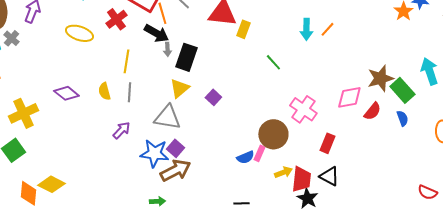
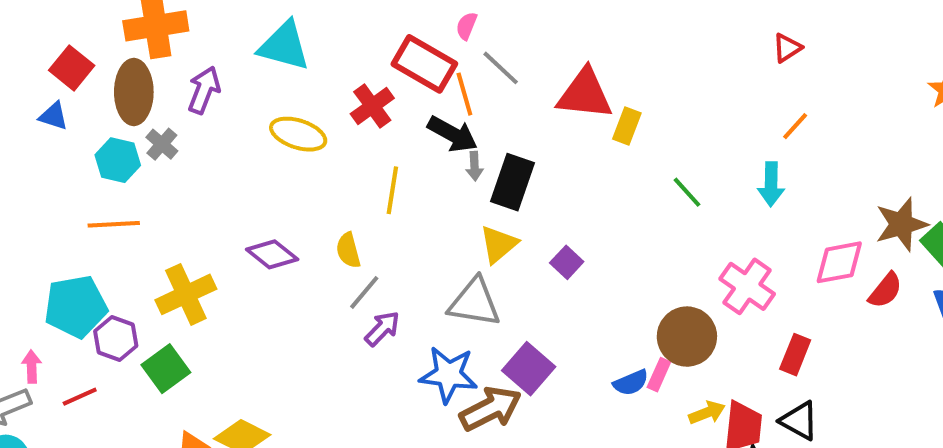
cyan arrow: (306, 29) -> (771, 184), moved
gray line: (129, 92) -> (364, 292), moved, turned 36
purple square: (175, 148) -> (529, 369), moved, size x1.4

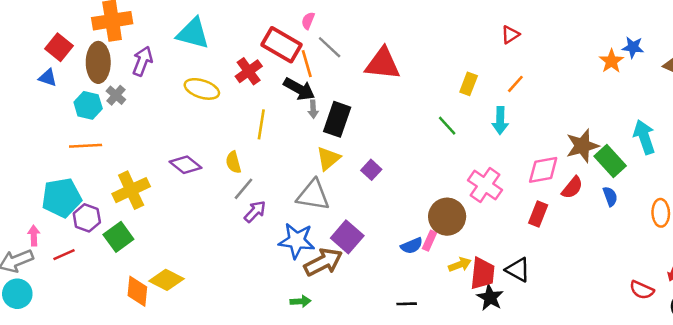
yellow rectangle: (627, 126) -> (469, 84), moved
red rectangle: (795, 355) -> (538, 214), moved

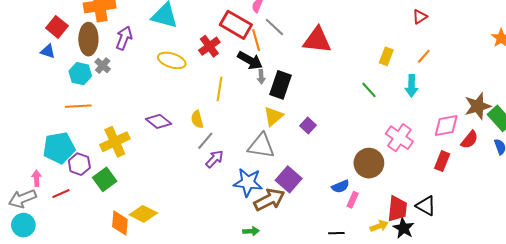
pink rectangle: (429, 241) -> (353, 200), moved
yellow arrow: (460, 265) -> (379, 226), moved

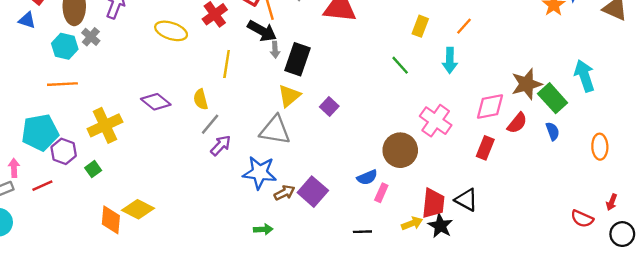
green square: (105, 179) -> (93, 169), size x0.6
purple square: (289, 179) -> (313, 192), moved
brown arrow: (269, 200) -> (284, 193), size x0.6

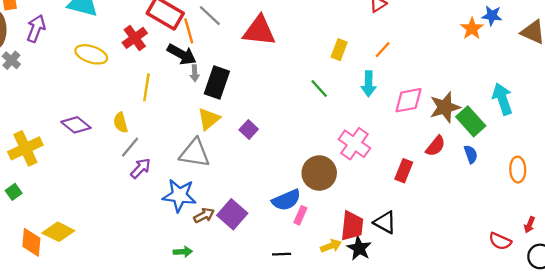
pink diamond: (490, 106) -> (408, 100), moved
blue semicircle: (367, 177) -> (286, 200), size x1.4

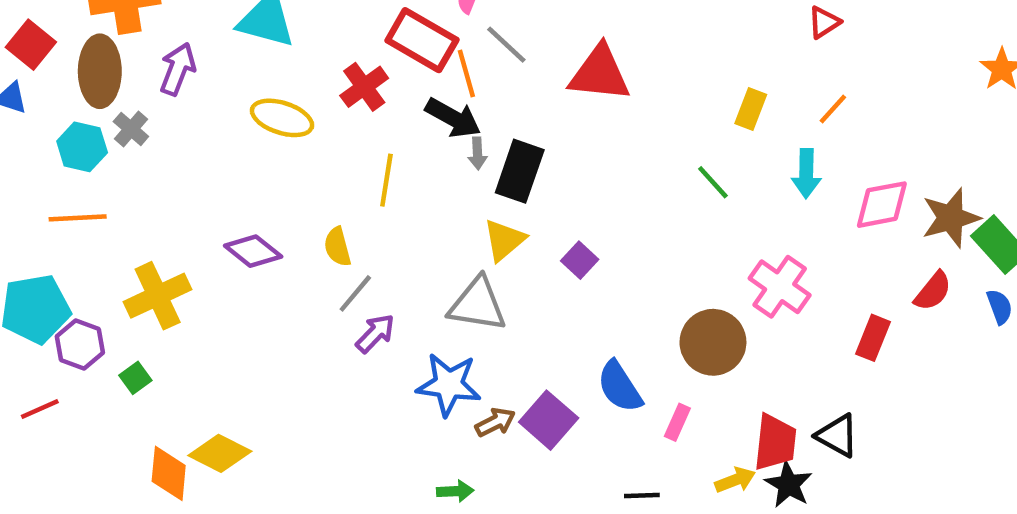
blue semicircle: (286, 200) -> (620, 387), moved, turned 80

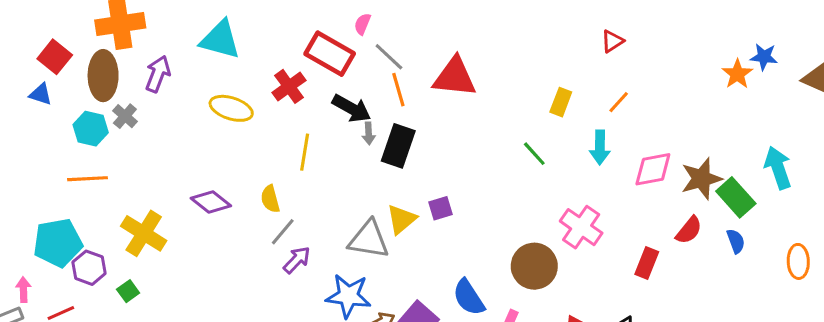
orange line: (466, 73) -> (398, 90), moved
yellow triangle: (504, 240) -> (401, 219), moved
purple square: (580, 260) -> (441, 208), turned 30
yellow cross: (158, 296) -> (144, 233), turned -33

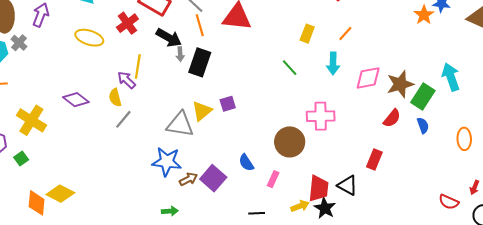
green rectangle: (736, 197) -> (423, 97), turned 75
pink cross: (581, 227) -> (321, 116), turned -36
purple arrow: (297, 260) -> (126, 80), moved, turned -90
red rectangle: (647, 263) -> (374, 160), moved
blue semicircle: (469, 297) -> (246, 163), size x0.7

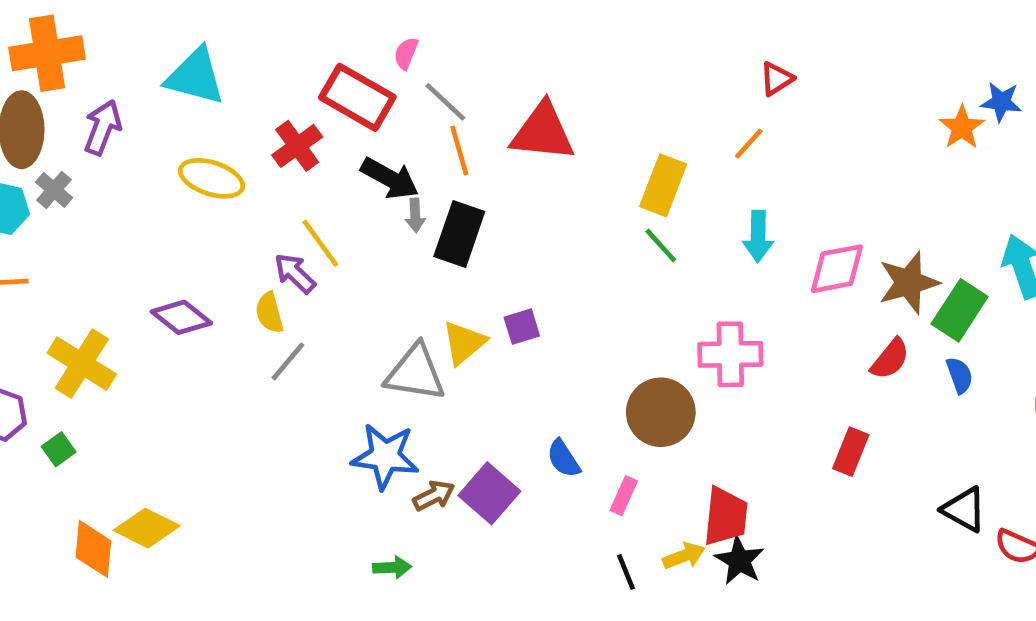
yellow rectangle: (307, 34) -> (663, 185), moved, size x1.4
orange line: (345, 34) -> (749, 144), moved
yellow line: (138, 67) -> (320, 243), turned -45
black triangle: (347, 185) -> (964, 510), moved
black line: (257, 213) -> (626, 572), moved, turned 70

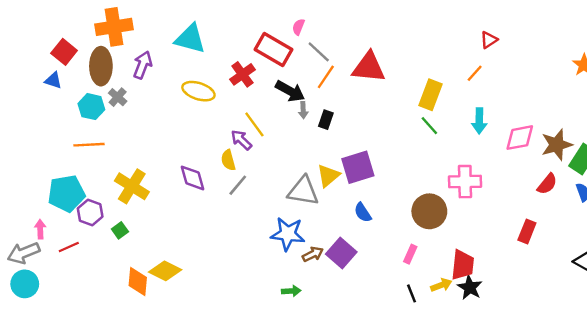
orange line: (459, 151) -> (326, 77), turned 50
black rectangle: (459, 234) -> (326, 120), size x0.6
purple diamond: (181, 317) -> (193, 178), moved, turned 36
purple square: (522, 327) -> (358, 167), size x1.8
blue semicircle: (564, 459) -> (363, 213), moved

